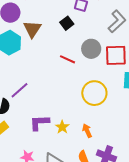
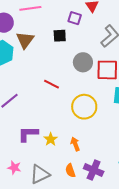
black square: (67, 23) -> (60, 36), turned 32
red line: (67, 59) -> (51, 84), moved

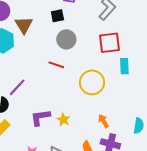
gray circle: (83, 62) -> (66, 39), moved
orange arrow: (75, 144) -> (103, 121), moved

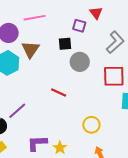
gray circle: (66, 39) -> (80, 62), moved
yellow circle: (92, 82) -> (91, 125), moved, size x0.7

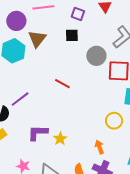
purple square: (79, 26) -> (78, 14), moved
gray circle: (80, 62) -> (96, 56), moved
yellow circle: (91, 125) -> (114, 121), moved

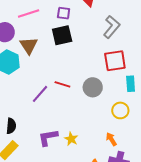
black square: (72, 35) -> (62, 35), size x1.5
gray circle: (96, 56) -> (93, 87), moved
purple line: (20, 99) -> (40, 94), moved

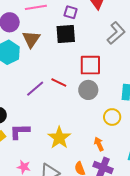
red square: (115, 61) -> (90, 65), moved
purple L-shape: (48, 137) -> (20, 131), moved
yellow star: (71, 139) -> (59, 138), size x1.6

